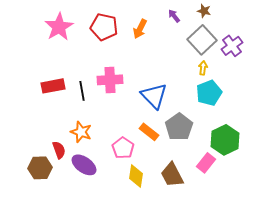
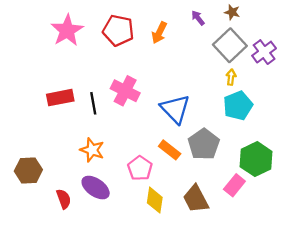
pink cross: (110, 80) -> (125, 91), turned 30
red semicircle: (59, 150) -> (64, 199), moved
brown hexagon: (40, 168) -> (28, 170), moved

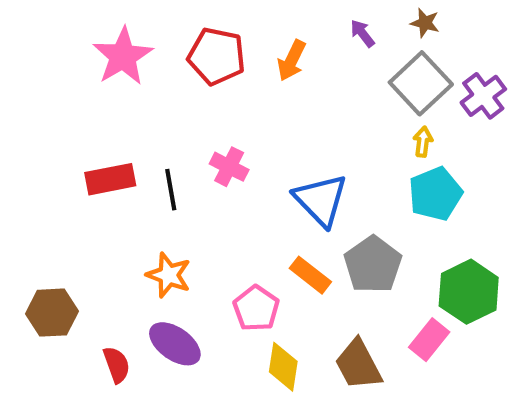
pink cross: (125, 91) -> (229, 167), size x0.7

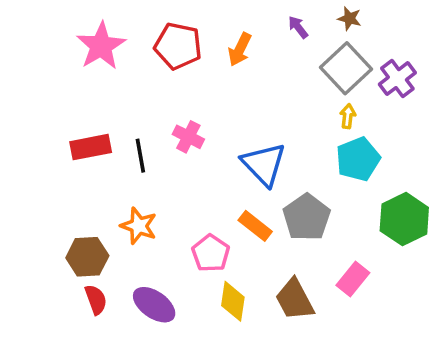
green hexagon: (469, 292) -> (404, 219), moved
brown hexagon: (52, 313) -> (87, 257), moved
purple ellipse: (175, 344) -> (154, 305), moved

